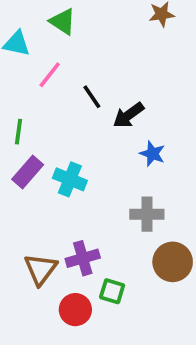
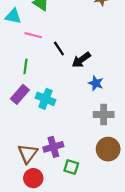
pink line: (50, 75) -> (33, 35), turned 66
green line: (18, 132) -> (25, 66), moved
gray cross: (147, 214) -> (104, 114), moved
red circle: (75, 310) -> (33, 178), moved

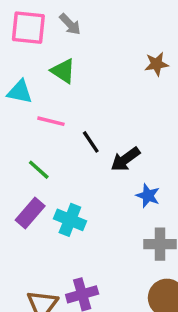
green line: (25, 66) -> (39, 170), turned -56

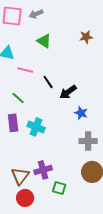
gray arrow: (70, 24) -> (36, 14), turned 112
green triangle: (63, 71) -> (44, 41), moved
purple rectangle: (30, 213) -> (13, 123), turned -48

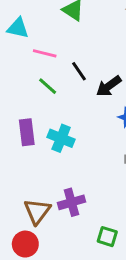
green line: (18, 98) -> (48, 86), moved
green square: (59, 188) -> (107, 237), moved
red circle: (25, 198) -> (25, 244), moved

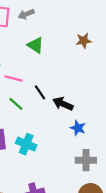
black arrow: (109, 86) -> (63, 104), turned 60

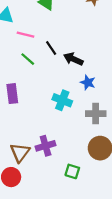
cyan cross: (26, 144) -> (62, 100), moved

